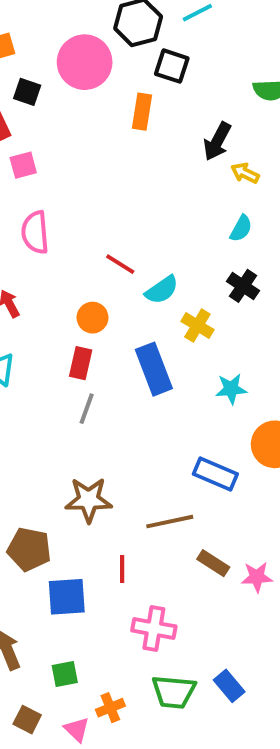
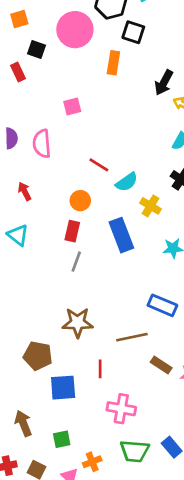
pink square: (23, 165) -> (72, 106), moved

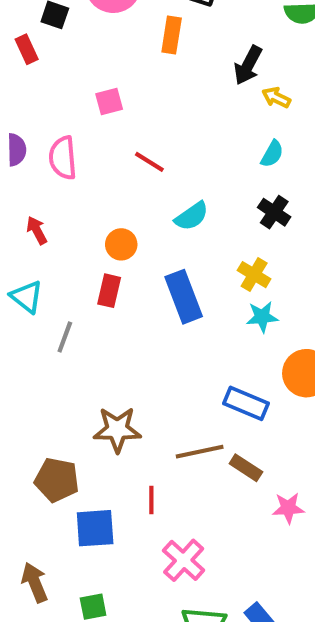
red line: (99, 165) -> (149, 162), moved
yellow cross: (151, 206) -> (254, 275), moved
gray line: (76, 262) -> (65, 337), moved
brown rectangle: (161, 365) -> (246, 468), moved
pink cross: (121, 409) -> (184, 560), turned 32

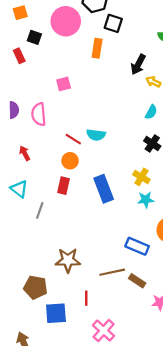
red line: (149, 162) -> (73, 139), moved
cyan semicircle: (192, 216) -> (96, 135), moved, turned 42

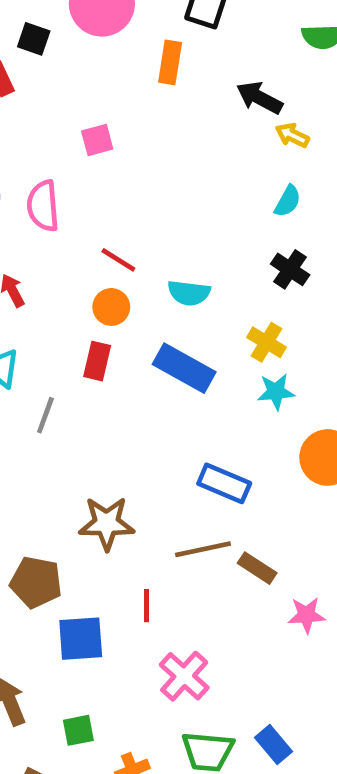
black arrow: (138, 64) -> (259, 98), turned 90
cyan semicircle: (96, 135) -> (189, 293), moved
blue rectangle: (104, 189) -> (184, 368), turned -40
blue rectangle: (137, 246) -> (224, 483), moved

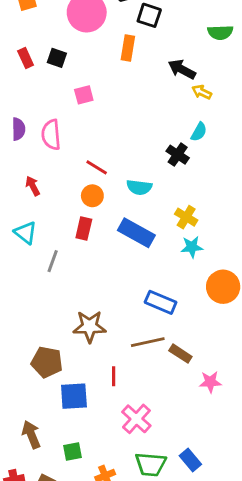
black square: (34, 39) -> (57, 58), moved
black cross: (290, 269) -> (178, 155), moved

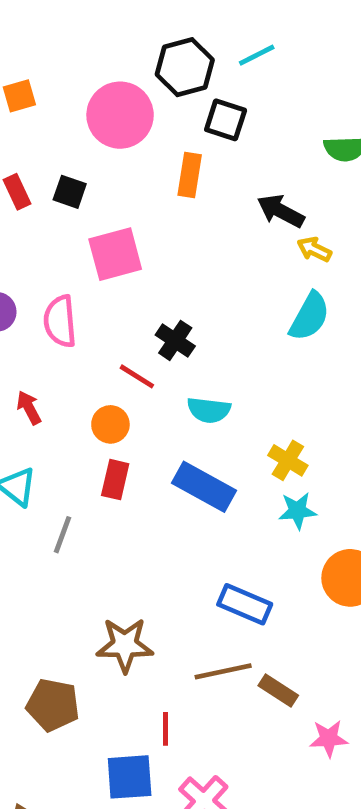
pink square: (84, 95) -> (115, 254), size x1.6
cyan semicircle: (199, 132) -> (309, 317), size x1.5
black cross: (178, 155) -> (175, 340), moved
orange circle: (92, 196) -> (110, 424), moved
blue square: (74, 396) -> (130, 777), moved

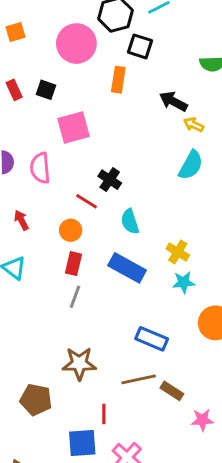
cyan semicircle: (209, 410) -> (130, 222), turned 65
gray line: (62, 535) -> (75, 297), moved

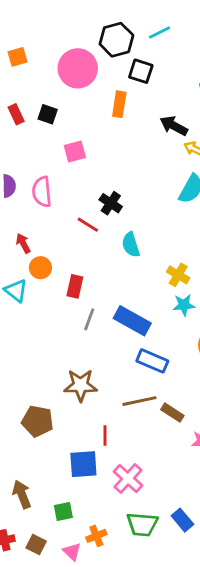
pink square: (73, 127) -> (75, 152), size x0.7
orange circle: (71, 230) -> (40, 268), moved
blue rectangle: (127, 268) -> (132, 321), moved
gray line: (75, 297) -> (89, 319), moved

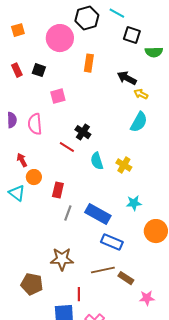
cyan line: (159, 33) -> (117, 13), turned 56
black square: (141, 71) -> (132, 35), moved
yellow cross: (178, 275) -> (124, 165), moved

